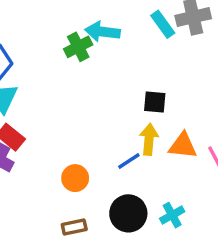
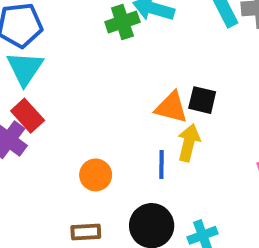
orange triangle: (183, 146) -> (171, 107), moved
blue line: (129, 161) -> (161, 164), turned -65

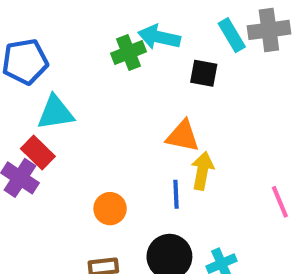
cyan triangle: (25, 68) -> (55, 113), moved, turned 51
black square: (202, 100) -> (204, 73), moved

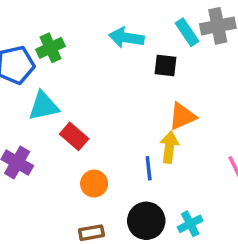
green cross: (128, 53) -> (51, 48), moved
orange triangle: (183, 136) -> (182, 116), moved, turned -32
red rectangle: (38, 153) -> (74, 136), moved

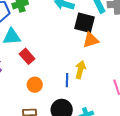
black square: (166, 65) -> (84, 23), size x1.5
orange triangle: (182, 116) -> (91, 40), moved

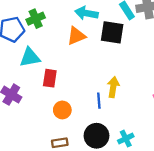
orange triangle: (91, 40) -> (76, 36), moved
red rectangle: (27, 56) -> (50, 78), turned 56

